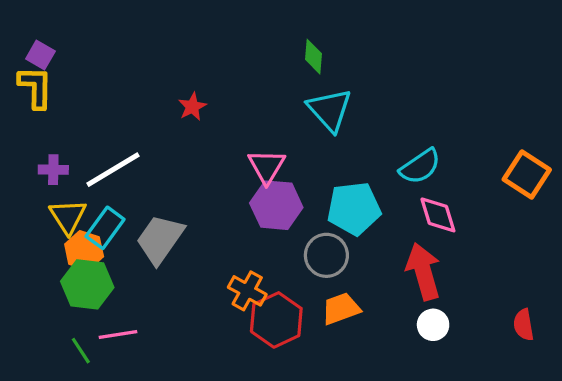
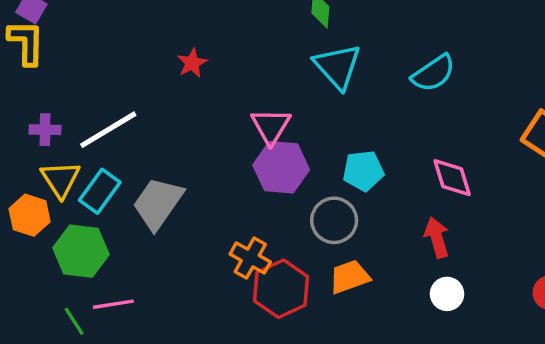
cyan semicircle: (420, 166) -> (433, 73), moved
cyan pentagon: (354, 208) -> (363, 171), size x0.7
orange hexagon: (84, 250) -> (30, 215), moved
red arrow: (423, 271) -> (437, 237), size x0.7

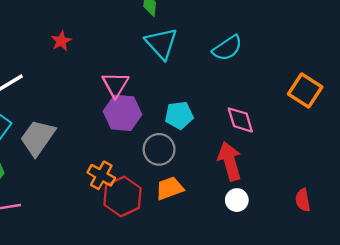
red arrow: (437, 237) -> (230, 161), size x1.4

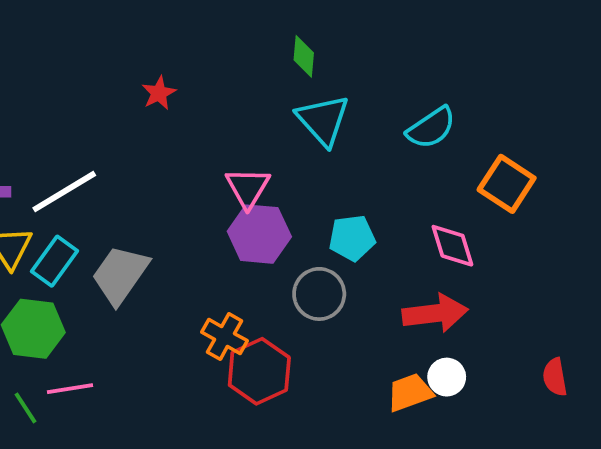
red star: (61, 41) -> (159, 93), moved
orange square: (305, 90) -> (507, 184), moved
red arrow: (230, 161) -> (435, 313), turned 99
orange trapezoid: (170, 188) -> (410, 392), moved

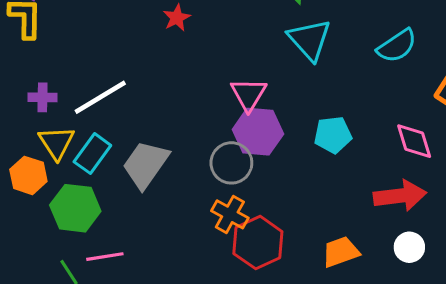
gray circle: (319, 294) -> (231, 163), moved
orange trapezoid: (410, 392) -> (341, 252), moved

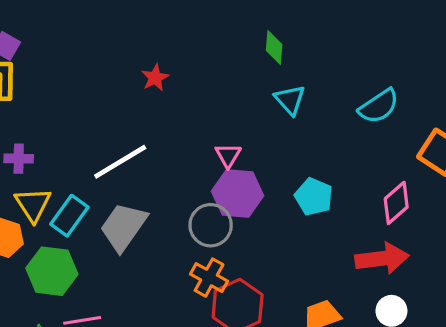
cyan triangle: (309, 40) -> (290, 100), size x0.7
pink triangle: (249, 94) -> (228, 155), size x0.7
white line: (100, 97) -> (120, 162), moved
cyan pentagon: (333, 135) -> (314, 197), turned 30
pink diamond: (414, 141) -> (396, 203), turned 66

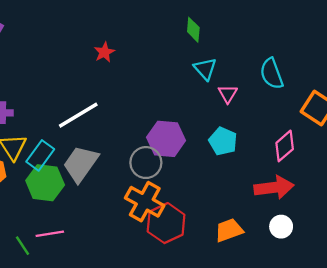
cyan semicircle: (379, 106) -> (272, 74), turned 104
pink triangle: (228, 155) -> (228, 94), moved
green hexagon: (52, 271) -> (45, 183), moved
orange cross: (209, 278) -> (145, 202), size x1.4

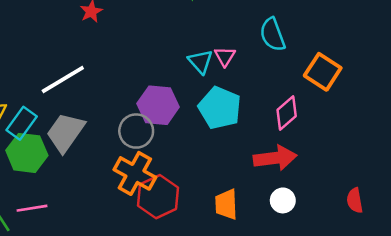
cyan triangle: (205, 69) -> (200, 62), moved
cyan pentagon: (223, 141) -> (220, 108), size x1.4
orange trapezoid: (229, 230) -> (226, 204), turned -72

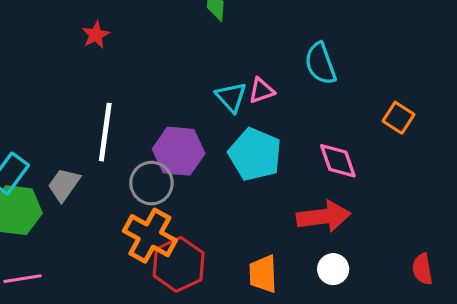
pink triangle: (225, 56) -> (261, 91), turned 40
orange square: (323, 72) -> (398, 118), moved, size x0.7
white line: (63, 80) -> (105, 132), moved, turned -51
pink diamond: (287, 113) -> (338, 161), turned -68
gray trapezoid: (65, 132) -> (64, 185), size x0.7

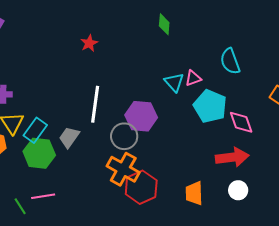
cyan pentagon: (255, 154) -> (210, 106), moved

